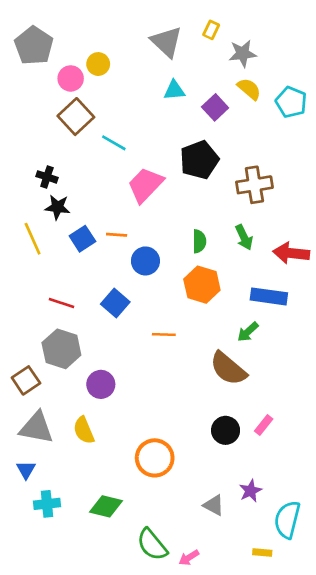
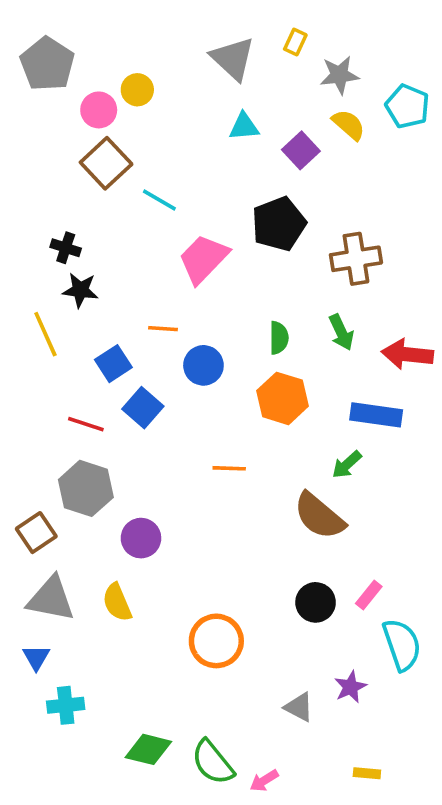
cyan pentagon: (291, 102) -> (407, 106), moved
blue square: (82, 239) -> (113, 364), moved
blue square: (115, 303) -> (143, 408), moved
green diamond: (106, 506) -> (148, 749), moved
cyan semicircle: (287, 520) -> (402, 645), moved, turned 147

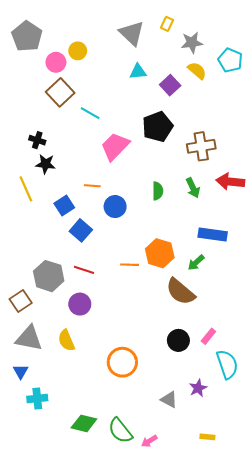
red arrow: (407, 354) -> (230, 182), moved
orange hexagon: (282, 398) -> (160, 253), moved
red line: (86, 424) -> (84, 270), moved

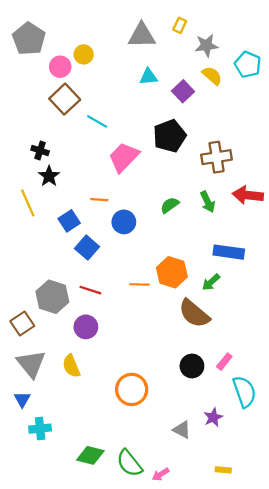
gray triangle: (132, 33) -> (142, 35), turned -44
black star: (46, 164) -> (49, 176), turned 30
green semicircle: (158, 191) -> (170, 205), turned -126
gray triangle: (29, 338) -> (31, 364), turned 40

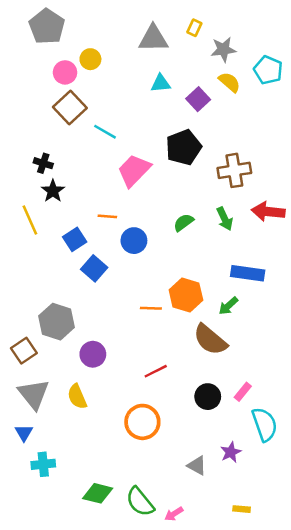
gray pentagon: (29, 39) -> (47, 26), moved
red line: (90, 290) -> (156, 371), moved, turned -45

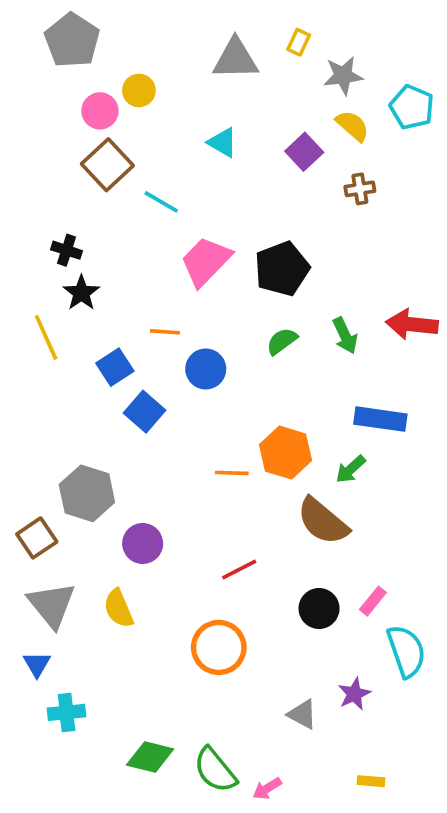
cyan triangle: (161, 83) -> (222, 142), moved, turned 35
black pentagon: (184, 147) -> (282, 269), moved
brown cross: (234, 170) -> (360, 189), moved, size x0.6

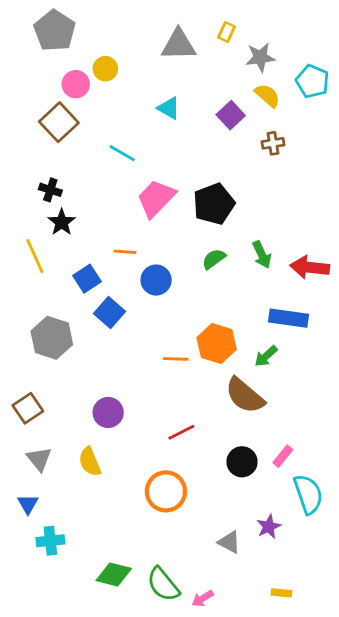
brown square: (107, 165) -> (59, 122), moved
red arrow: (412, 324) -> (310, 267), moved
gray hexagon: (87, 493) -> (52, 338), moved
gray triangle: (52, 605) -> (39, 459), size x0.7

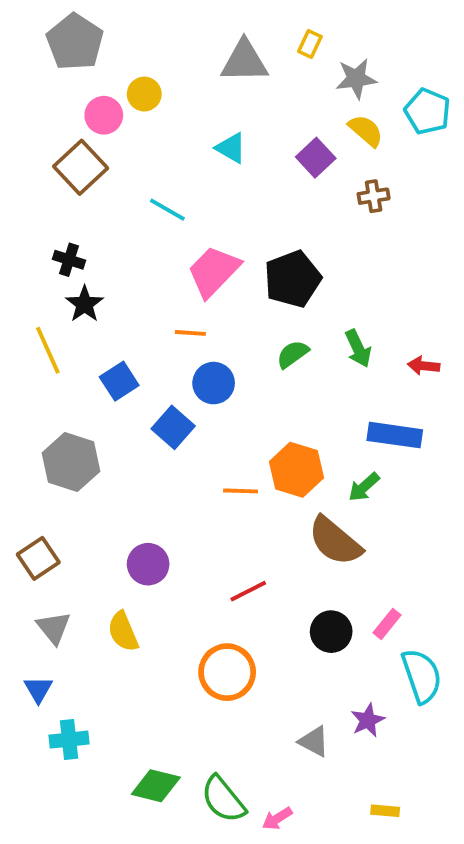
orange line: (125, 252) -> (190, 333), moved
red arrow: (310, 267) -> (424, 366), size x0.6
blue square: (110, 312) -> (173, 427), moved

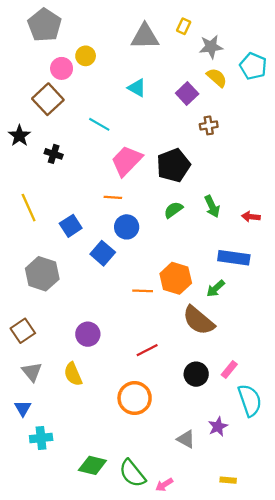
brown cross: (374, 196) -> (209, 125), moved
black cross: (69, 260) -> (54, 154), moved
black star: (85, 304) -> (19, 136), moved

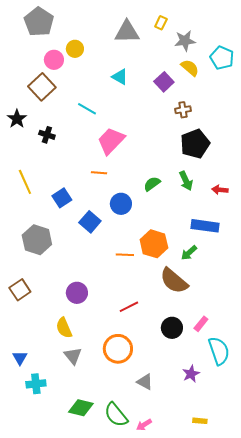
black pentagon: (173, 165) -> (195, 144), moved
blue circle: (127, 227) -> (121, 204), moved
gray triangle: (32, 372) -> (73, 356), moved
gray triangle: (186, 439) -> (145, 382), moved

